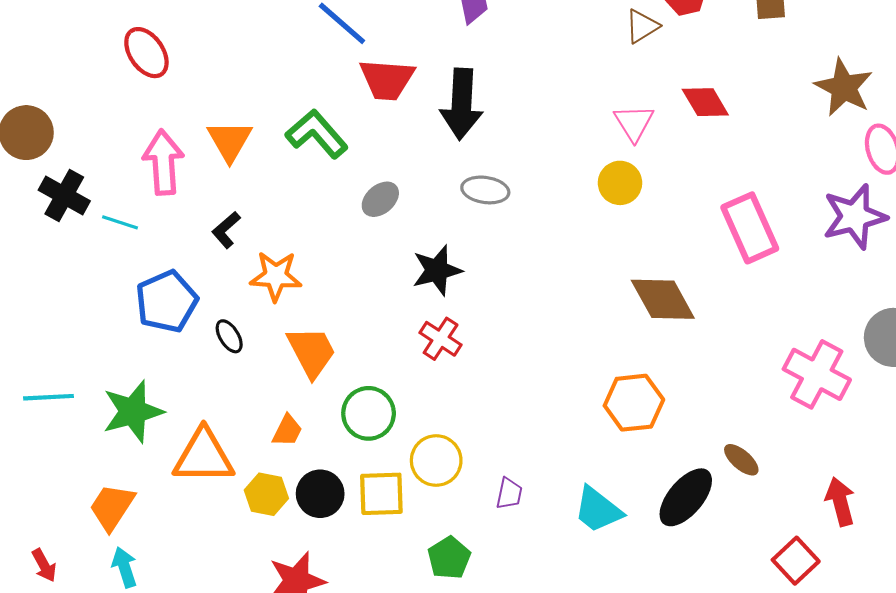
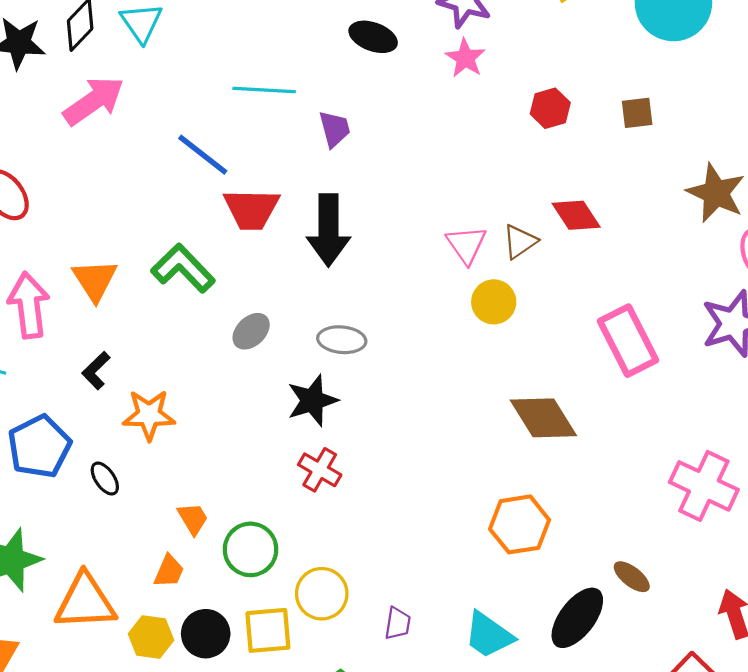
brown triangle: (642, 26) -> (520, 241), moved
pink triangle: (634, 123) -> (466, 245), moved
gray ellipse: (485, 190) -> (342, 340), moved
orange trapezoid: (312, 352) -> (193, 519), moved, size x0.6

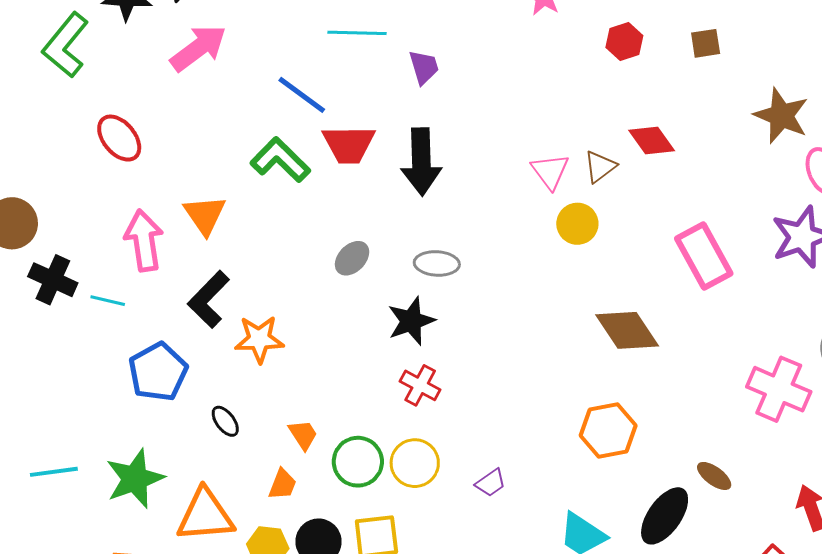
green L-shape: (183, 268) -> (280, 160), moved
black L-shape: (96, 371) -> (209, 299), size x1.6
black ellipse: (105, 479) -> (225, 421), moved
yellow circle: (322, 594) -> (415, 463), moved
purple trapezoid: (398, 623) -> (491, 483), moved, turned 48

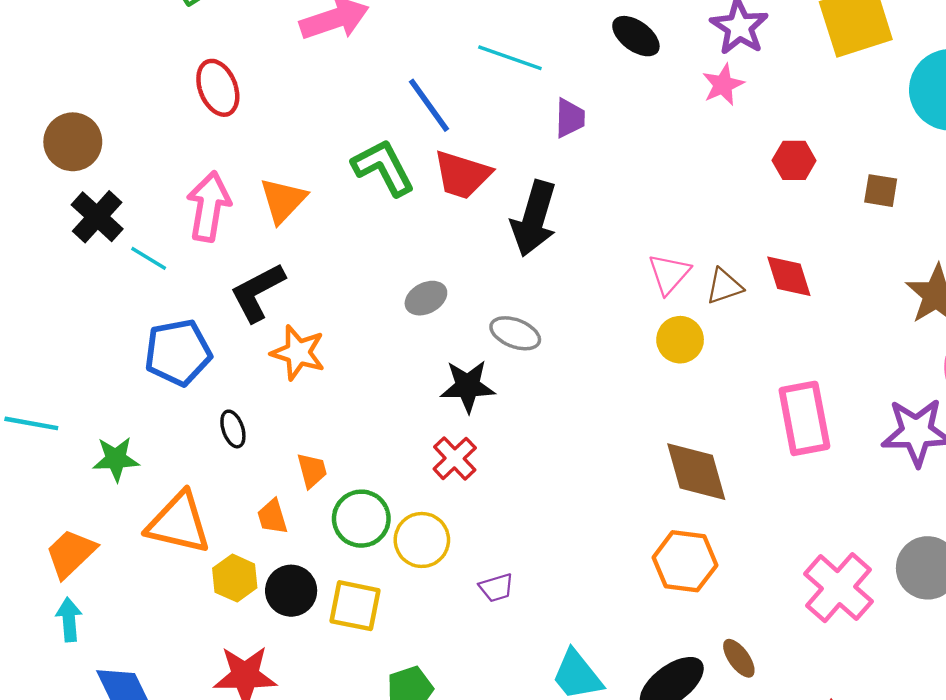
orange hexagon: (608, 430) -> (685, 561), moved
green star: (135, 479) -> (116, 459), size x0.7
orange trapezoid: (282, 484) -> (272, 517), turned 124

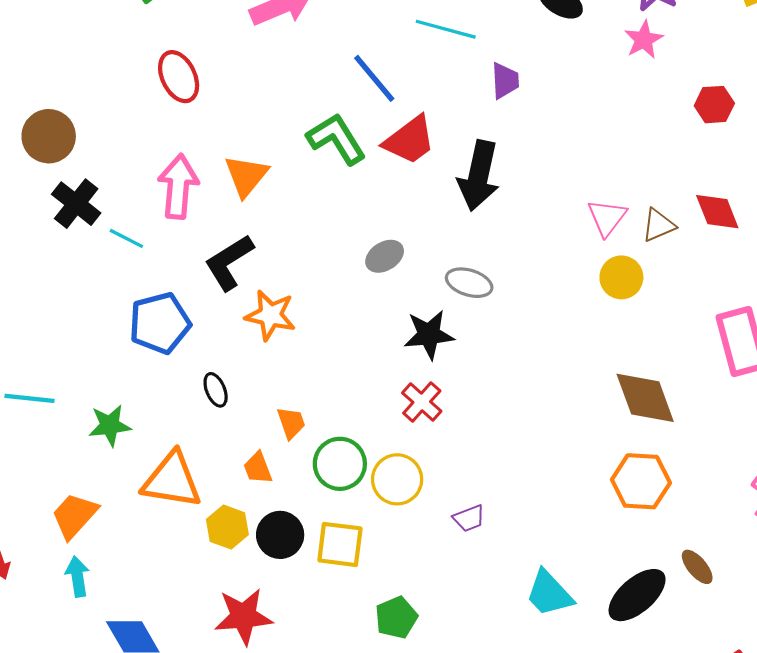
red trapezoid: (462, 175) -> (410, 140), turned -50

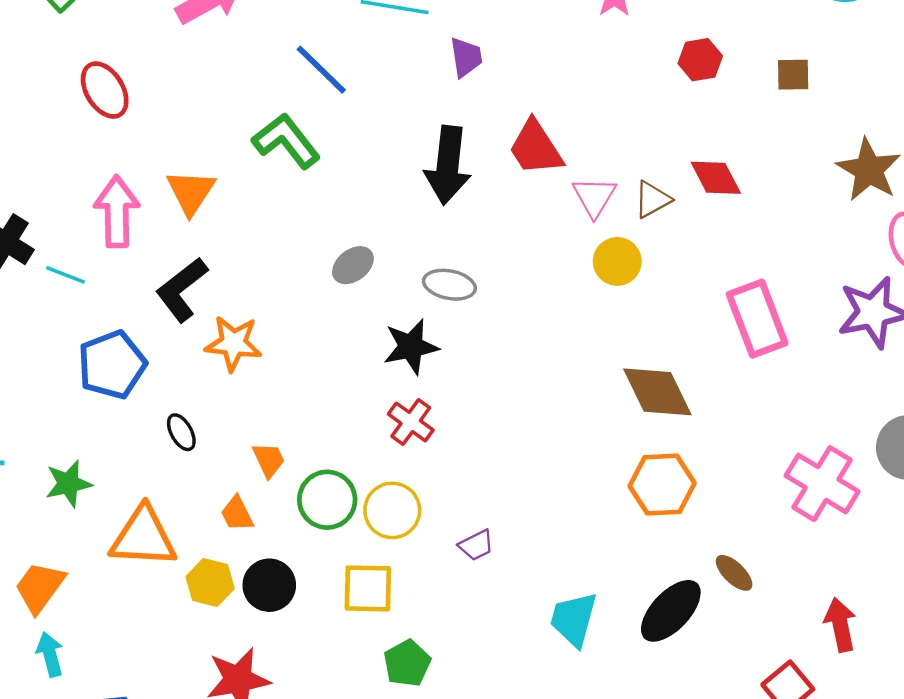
red trapezoid: (410, 140) -> (536, 148), moved, turned 100
yellow square: (340, 544) -> (368, 588), moved
cyan trapezoid: (549, 593) -> (574, 619), turned 64

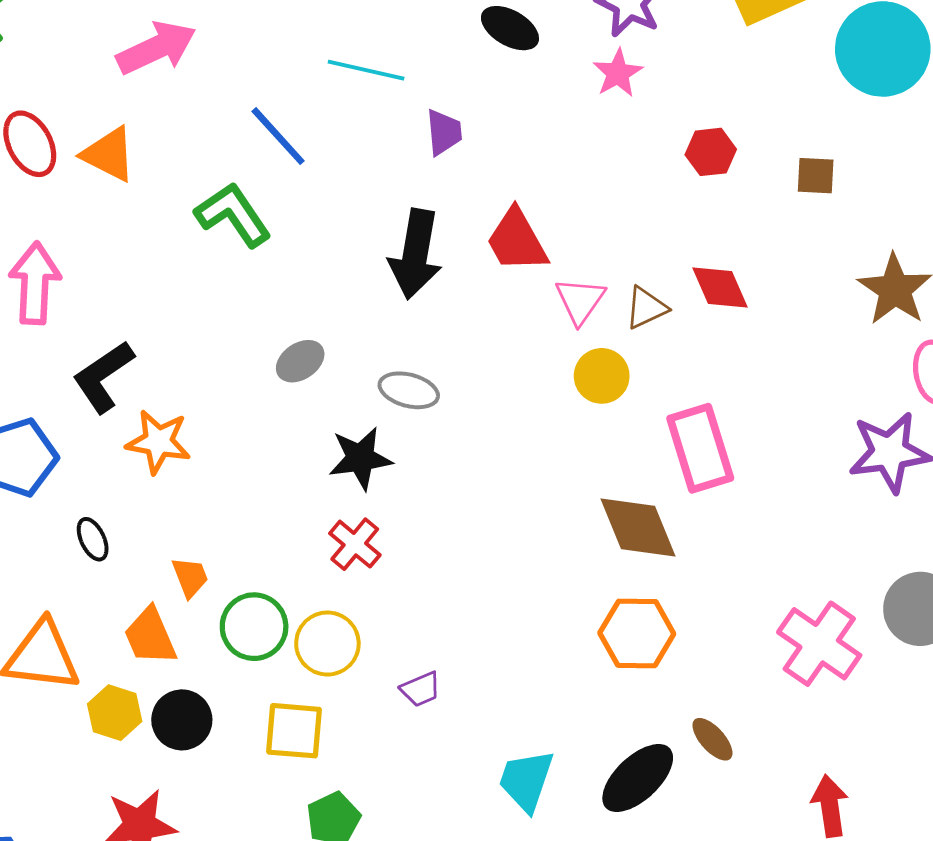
orange triangle: (191, 192) -> (109, 154), moved, turned -40
pink rectangle: (757, 319) -> (700, 448), moved
orange trapezoid: (237, 514) -> (150, 636), size x1.4

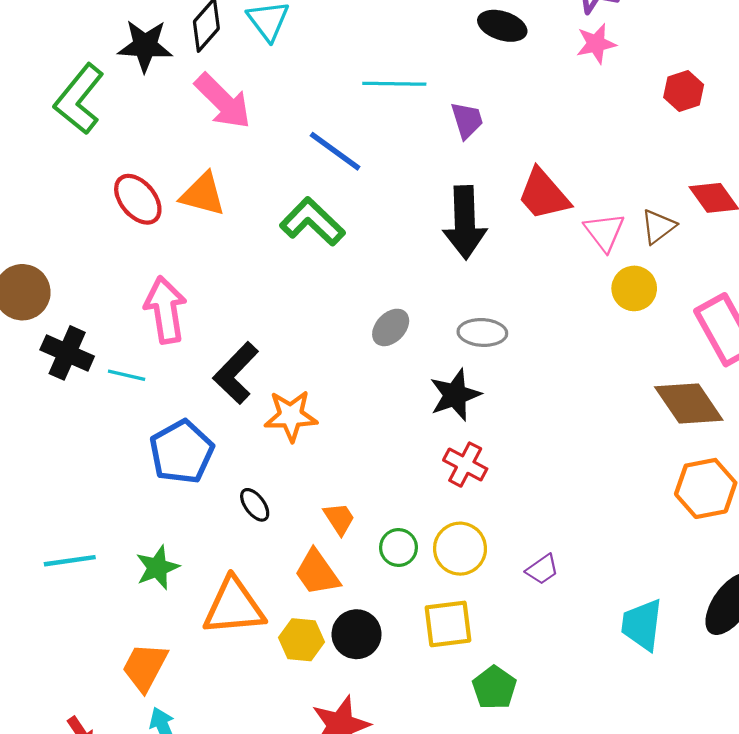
pink arrow: (156, 48) -> (223, 101), turned 82
pink star: (618, 73) -> (596, 44), turned 30
green circle: (254, 627) -> (399, 548), size x0.7

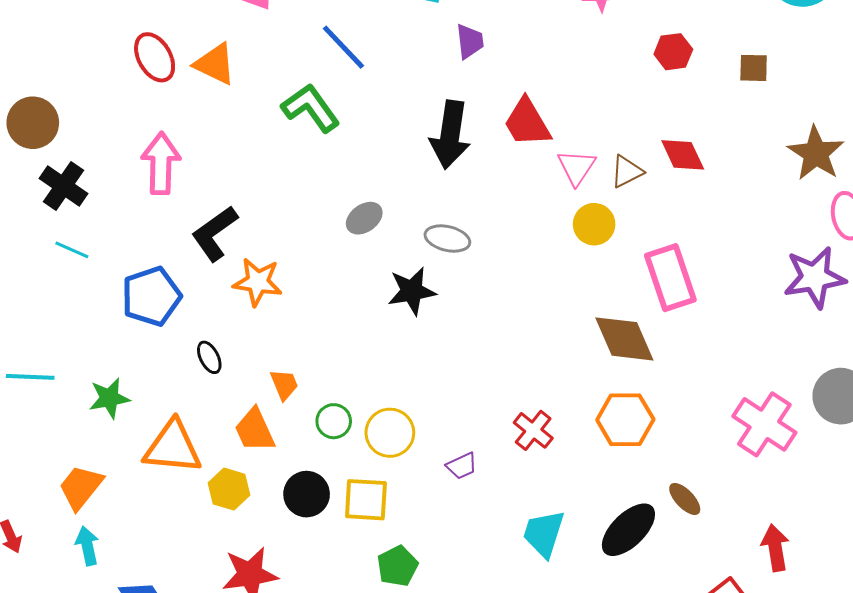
cyan line: (127, 375) -> (72, 250), moved
red cross: (465, 465) -> (533, 430), moved
black circle: (357, 634) -> (307, 494), moved

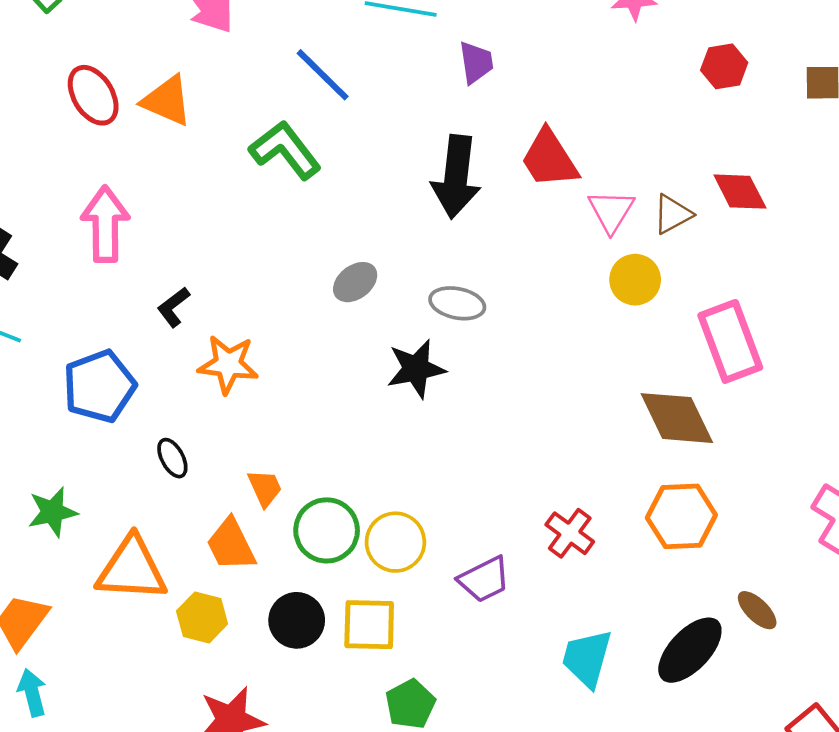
black L-shape: (215, 233) -> (174, 307), size x0.6
green circle: (334, 421) -> (327, 530), size x1.5
purple trapezoid: (462, 466) -> (484, 579), size x1.4

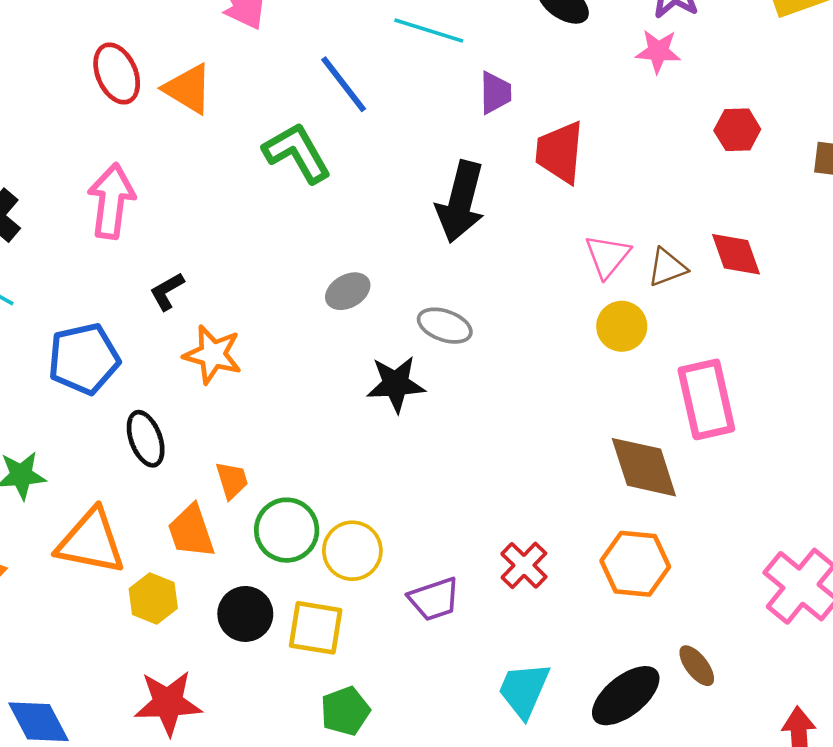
red trapezoid: (549, 159) -> (560, 152), moved, turned 30
black ellipse: (172, 458) -> (146, 439), size x1.4

